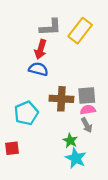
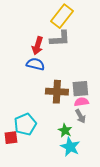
gray L-shape: (50, 27) -> (60, 39), moved
yellow rectangle: (80, 31) -> (62, 16), moved
cyan pentagon: (26, 113) -> (25, 124), moved

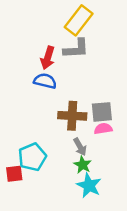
gray arrow: (80, 116) -> (80, 147), moved

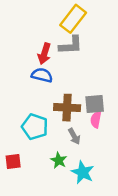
pink semicircle: (103, 129) -> (96, 120), turned -70
cyan pentagon: (32, 157) -> (35, 127), moved, turned -30
green star: (83, 165) -> (59, 160), moved

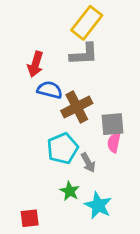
red arrow: (44, 54) -> (35, 64), moved
brown cross: (67, 108) -> (77, 107), moved, turned -30
cyan pentagon: (35, 127) -> (63, 148), moved, turned 30
red square: (13, 162) -> (30, 218), moved

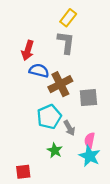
yellow rectangle: (87, 23) -> (68, 18), size x0.7
gray L-shape: (84, 54) -> (66, 43), turned -80
pink semicircle: (114, 143) -> (90, 140), moved
cyan star: (98, 205) -> (90, 156), moved

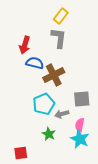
gray square: (88, 98) -> (82, 99), moved
gray arrow: (69, 128) -> (62, 114), turned 104

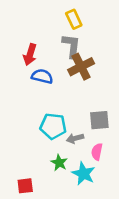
yellow rectangle: (61, 16) -> (74, 19), turned -63
brown cross: (54, 75) -> (81, 67), moved
cyan pentagon: (44, 104) -> (53, 126), turned 30
cyan star: (80, 139) -> (84, 174), moved

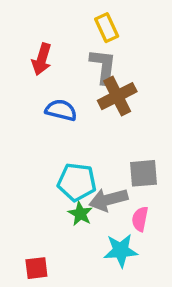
red arrow: (30, 55) -> (42, 59), moved
gray arrow: (75, 138) -> (108, 200), size x1.5
green star: (59, 163) -> (80, 214), moved
cyan star: (84, 174) -> (121, 251), turned -30

